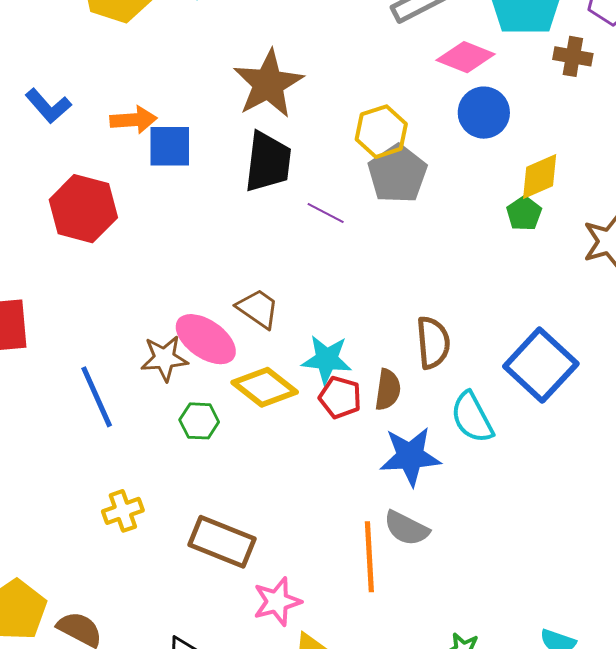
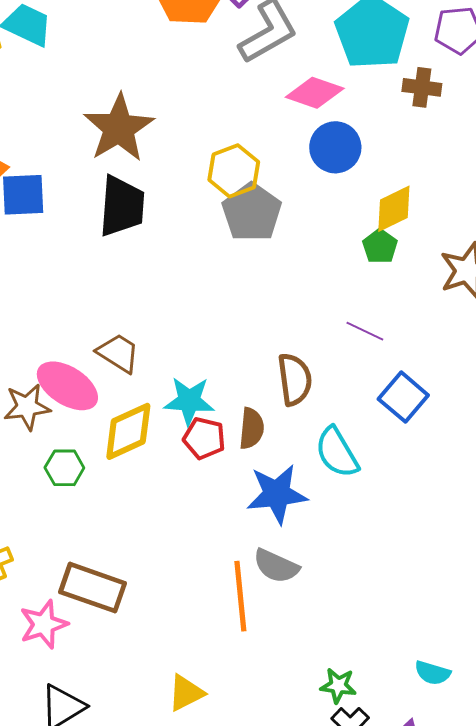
purple line: (326, 213) -> (365, 331), moved
blue square: (541, 365) -> (403, 397), size x0.7
yellow diamond: (265, 387) -> (128, 431), turned -60
pink star: (277, 602) -> (44, 624), moved

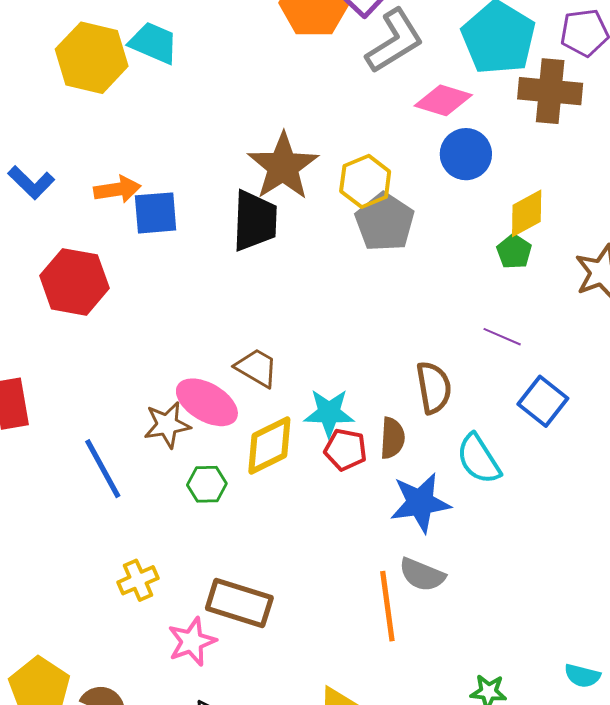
brown cross: (422, 87) -> (550, 91), size x1.6
brown star: (119, 128) -> (283, 166), moved

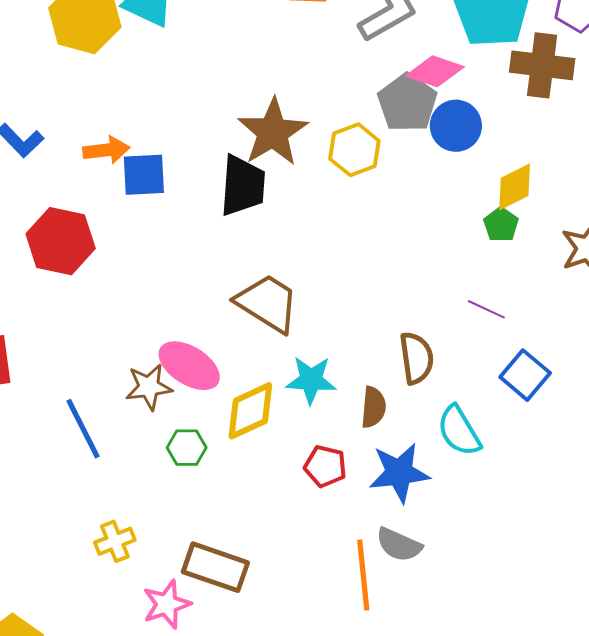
gray pentagon: (385, 222) -> (407, 103), moved
brown trapezoid: (256, 368) -> (267, 303), moved, size x1.5
red pentagon: (345, 450) -> (325, 466), moved

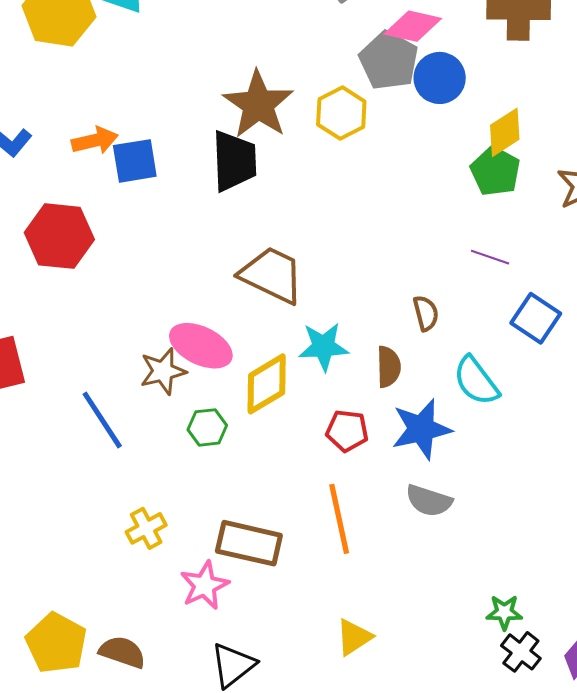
green pentagon: (501, 225) -> (495, 171), size x1.4
brown semicircle: (416, 358) -> (426, 313), size x0.7
orange line: (363, 575) -> (339, 519), moved

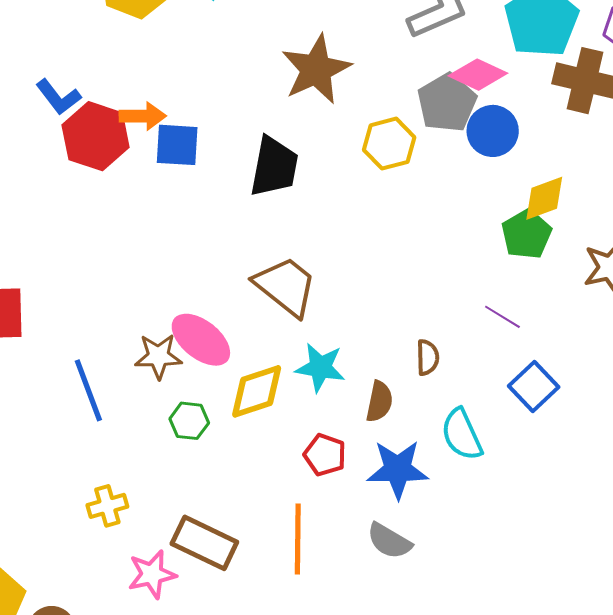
brown star: (258, 105) -> (316, 69), moved
red hexagon: (59, 236) -> (96, 136), moved

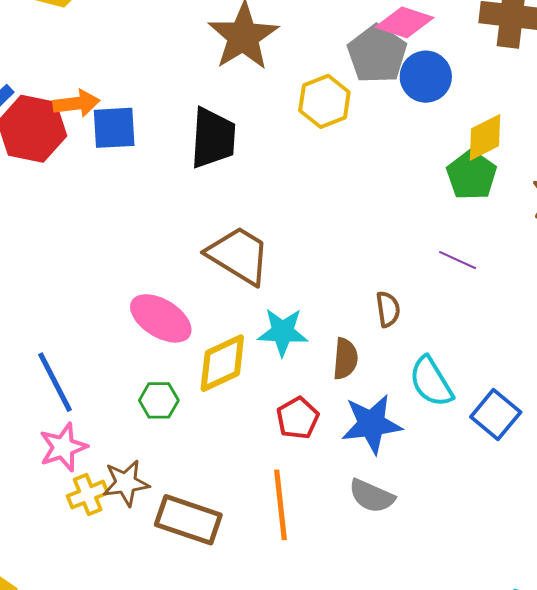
brown star: (158, 356) -> (126, 483), moved
blue square: (534, 386) -> (496, 415), moved
red pentagon: (325, 455) -> (298, 418), turned 30
pink star: (152, 574) -> (63, 447), moved

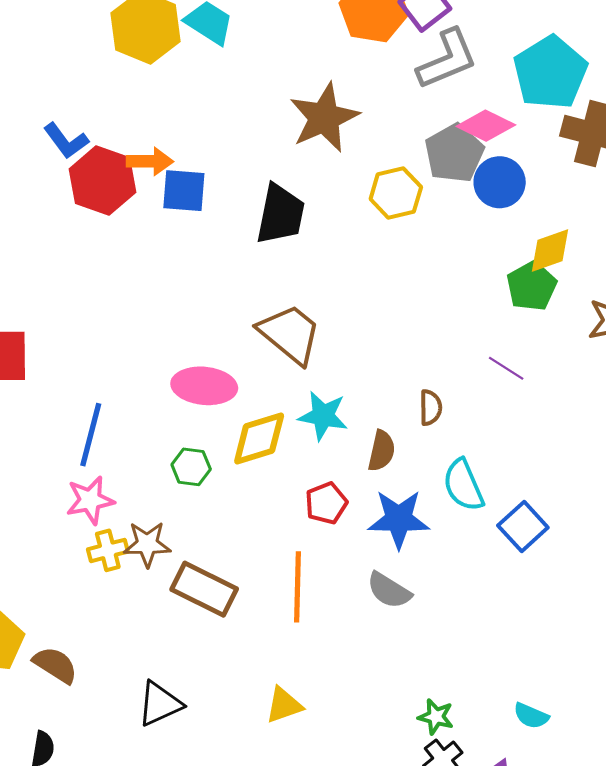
pink ellipse: (161, 318) -> (204, 386), turned -34
blue line: (55, 382) -> (91, 435), turned 34

